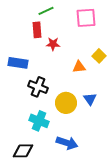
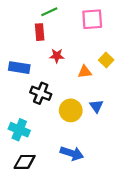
red star: (53, 44) -> (57, 56), moved
cyan cross: (39, 121) -> (19, 130), moved

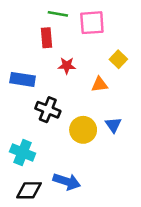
green line: (49, 12) -> (58, 14), turned 35
pink square: (92, 19) -> (92, 23), moved
yellow square: (106, 60) -> (118, 59), moved
blue arrow: (72, 153) -> (67, 182), moved

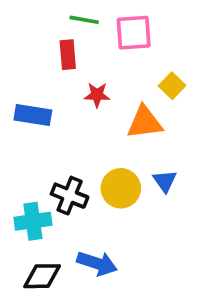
orange triangle: (99, 84) -> (145, 122), size x1.5
black cross: (48, 110) -> (70, 196), moved
cyan cross: (23, 153) -> (33, 221), turned -30

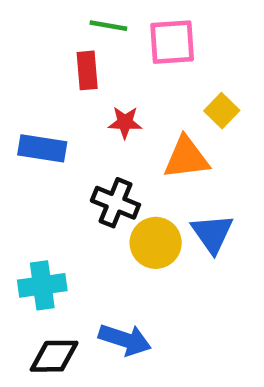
blue triangle: (165, 181) -> (212, 233), size x1.4
black cross: (70, 196) -> (115, 203), moved

